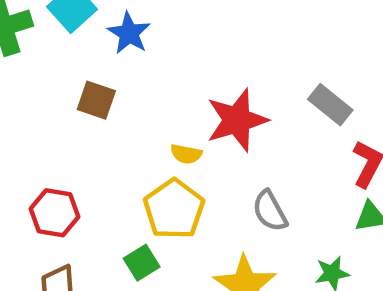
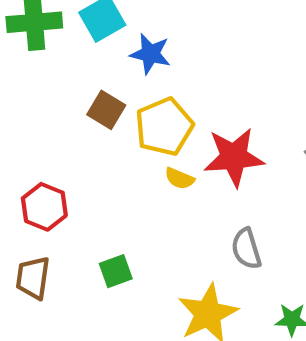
blue star: (129, 33) -> (150, 54), turned -30
yellow pentagon: (174, 209) -> (164, 127), moved

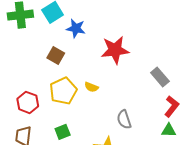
yellow pentagon: (164, 127) -> (63, 91), moved
red star: (234, 157) -> (115, 50), moved

